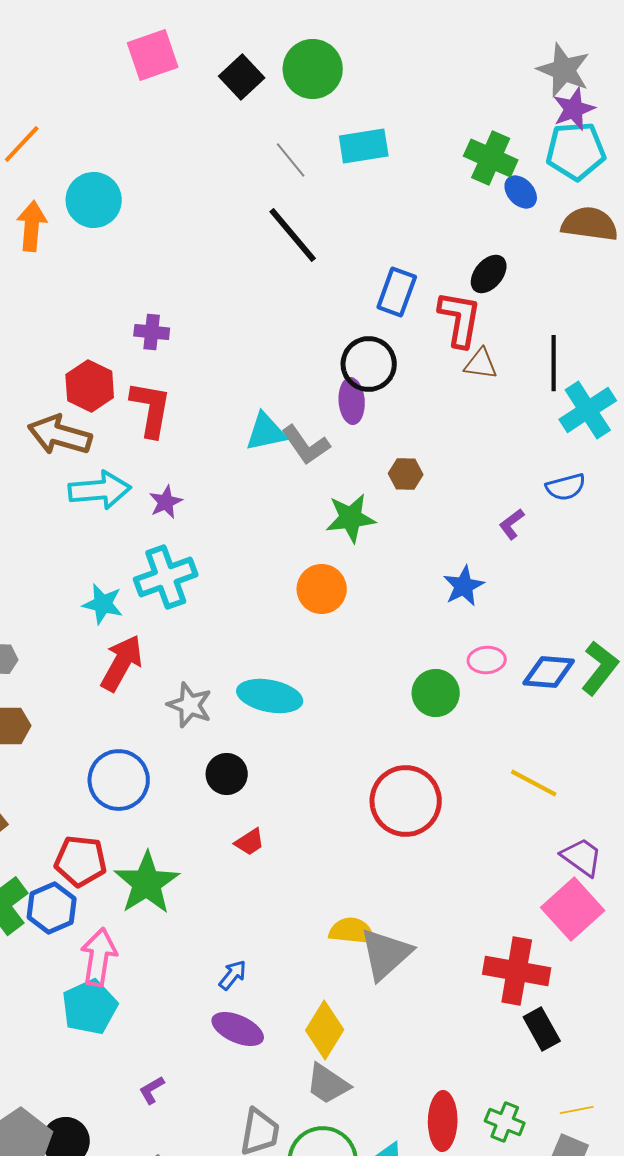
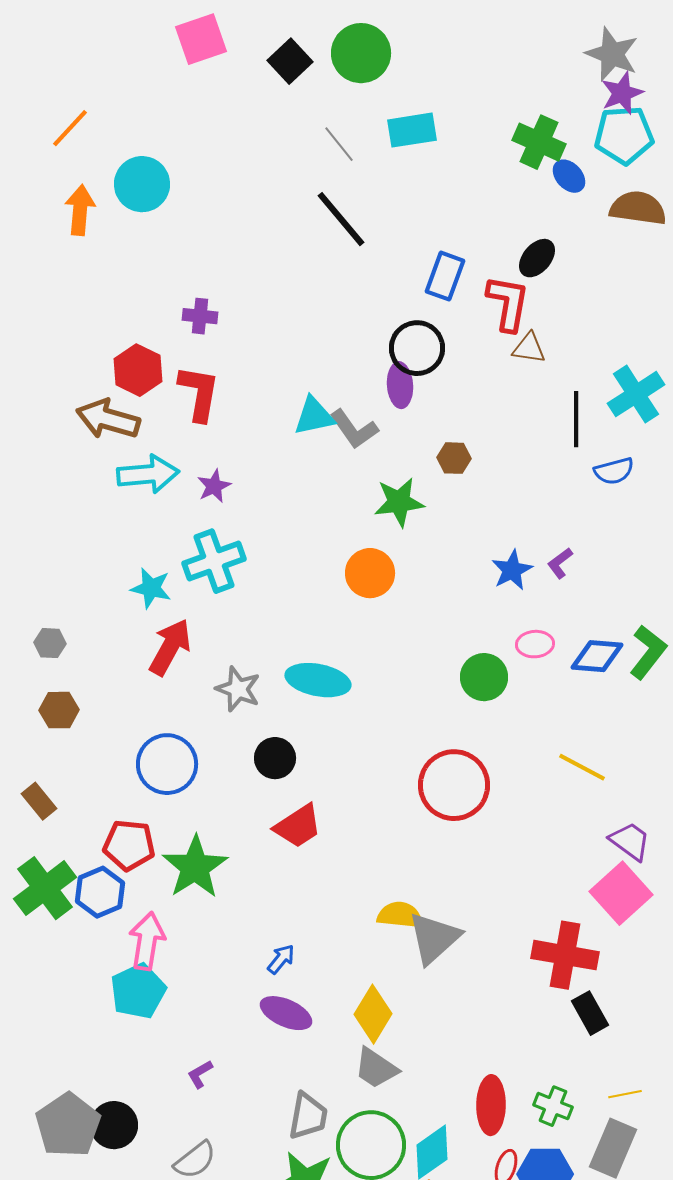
black line: (554, 363) -> (576, 419), moved
purple L-shape: (512, 524) -> (560, 563), moved
red trapezoid: (250, 842) -> (298, 826), size x1.6

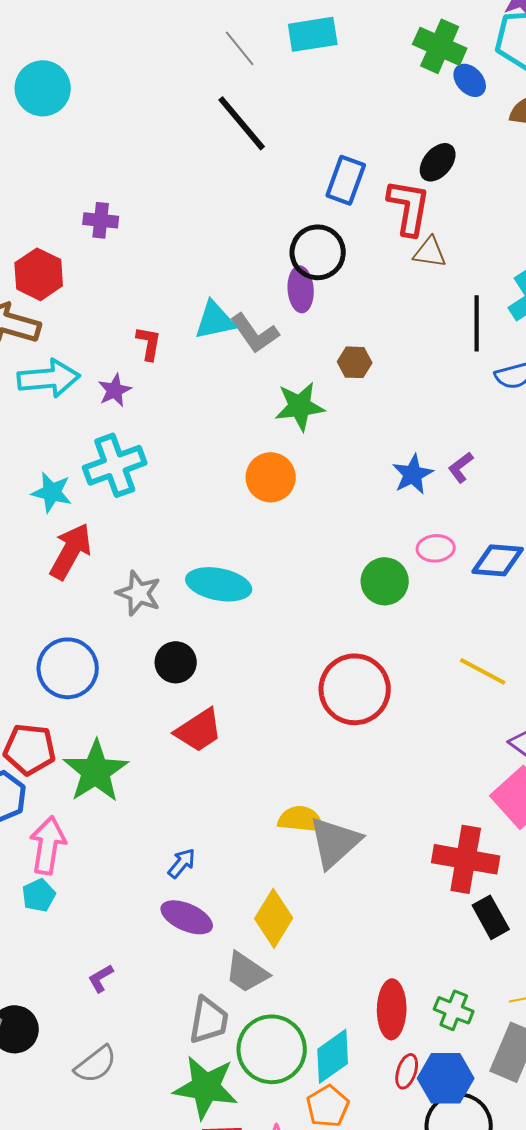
red L-shape: (199, 393) -> (149, 343), moved, size x0.6
cyan pentagon: (138, 991) -> (39, 895), size x0.6
gray trapezoid: (376, 1068) -> (247, 972), moved

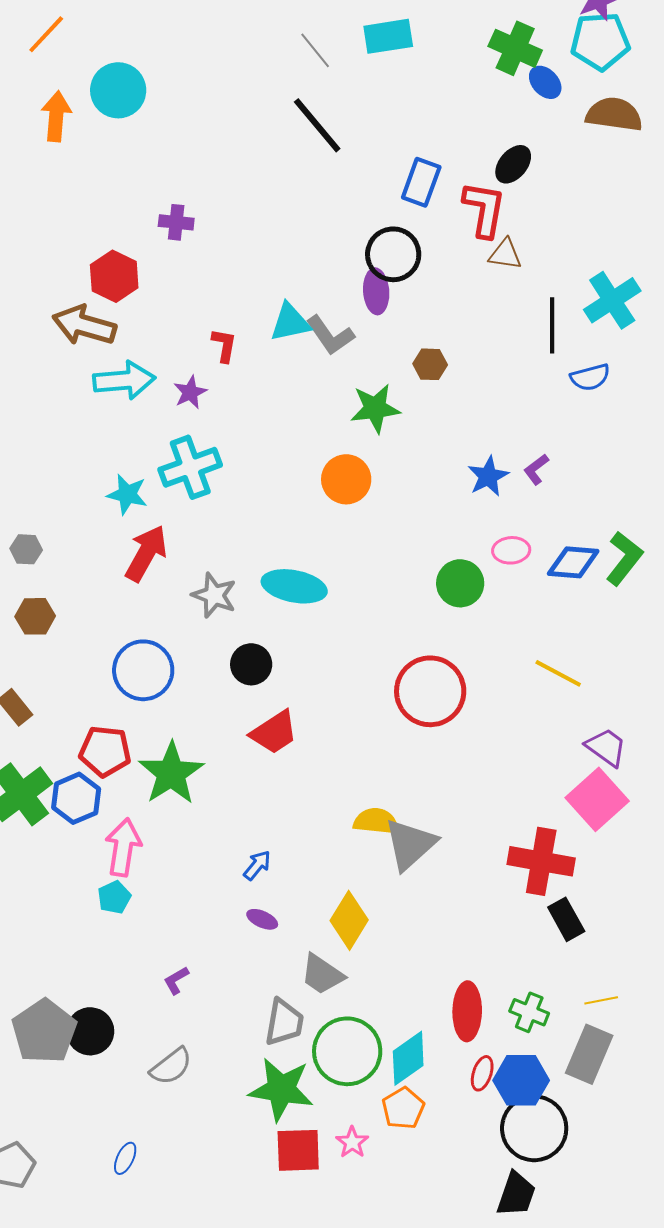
purple ellipse: (187, 917) -> (262, 919), size x0.6

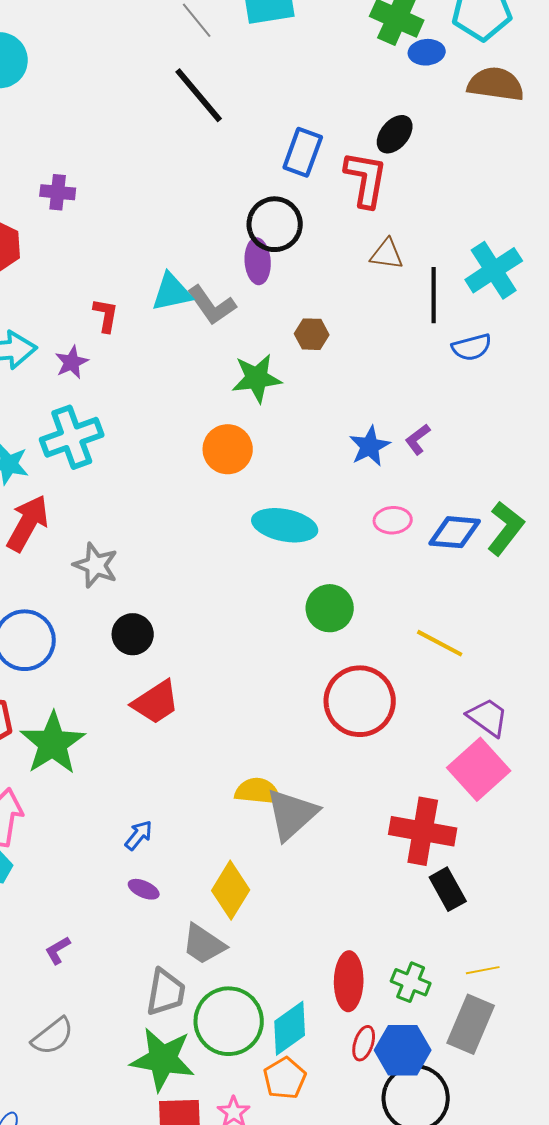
blue ellipse: (545, 82) -> (427, 52), turned -52
brown triangle: (505, 254) -> (387, 254), moved
green circle: (460, 583) -> (330, 608), moved
cyan ellipse: (294, 586) -> (285, 525), moved
red circle: (430, 691) -> (360, 701), moved

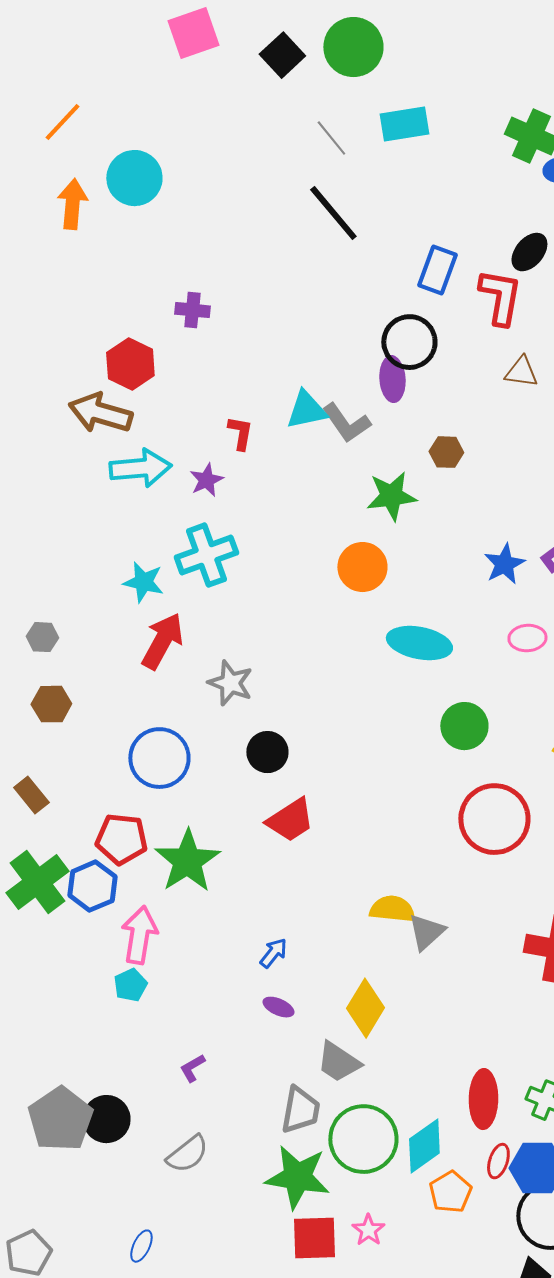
gray triangle: (292, 814) -> (426, 932), size x0.7
orange pentagon: (285, 1078) -> (450, 1192), moved

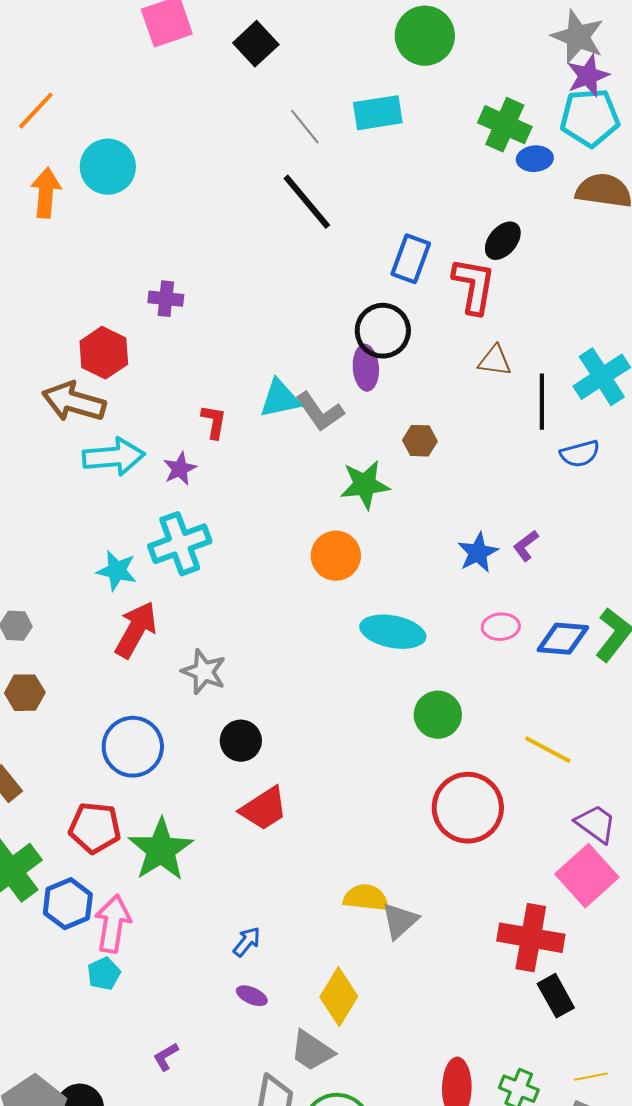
green circle: (353, 47) -> (425, 36), moved
blue hexagon: (92, 886) -> (68, 904), moved

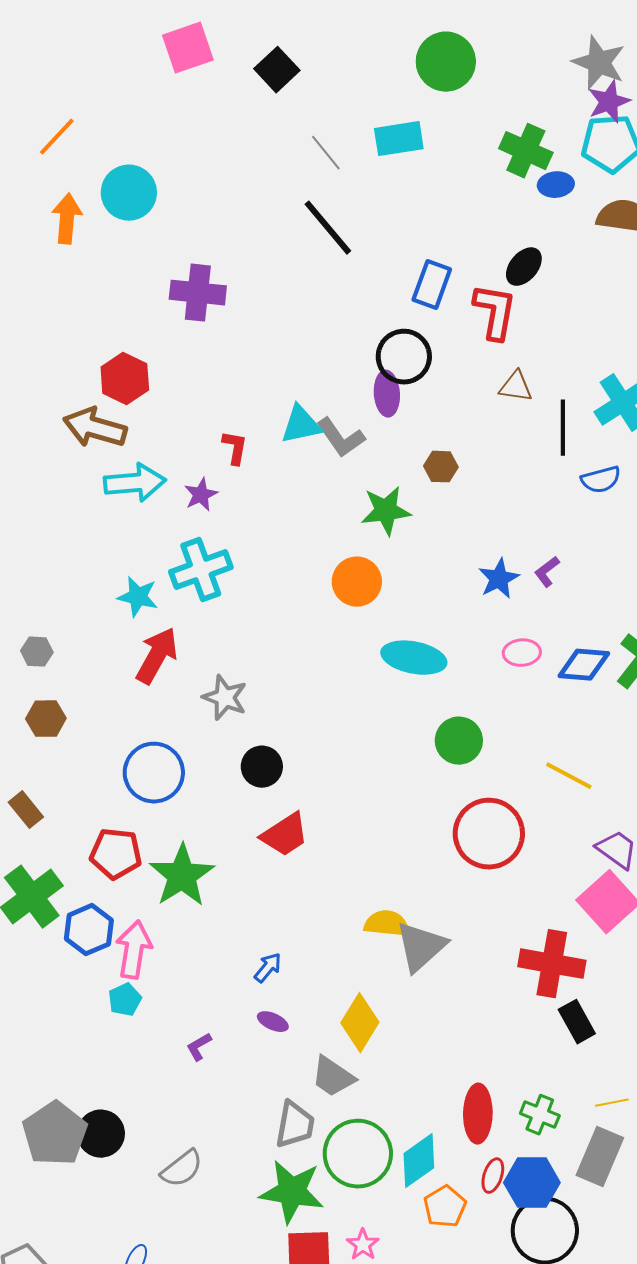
purple cross: (166, 299) -> (198, 293), moved, size x1.6
gray triangle: (400, 921) -> (421, 947), size x1.4
purple L-shape: (166, 1057) -> (199, 1047), moved

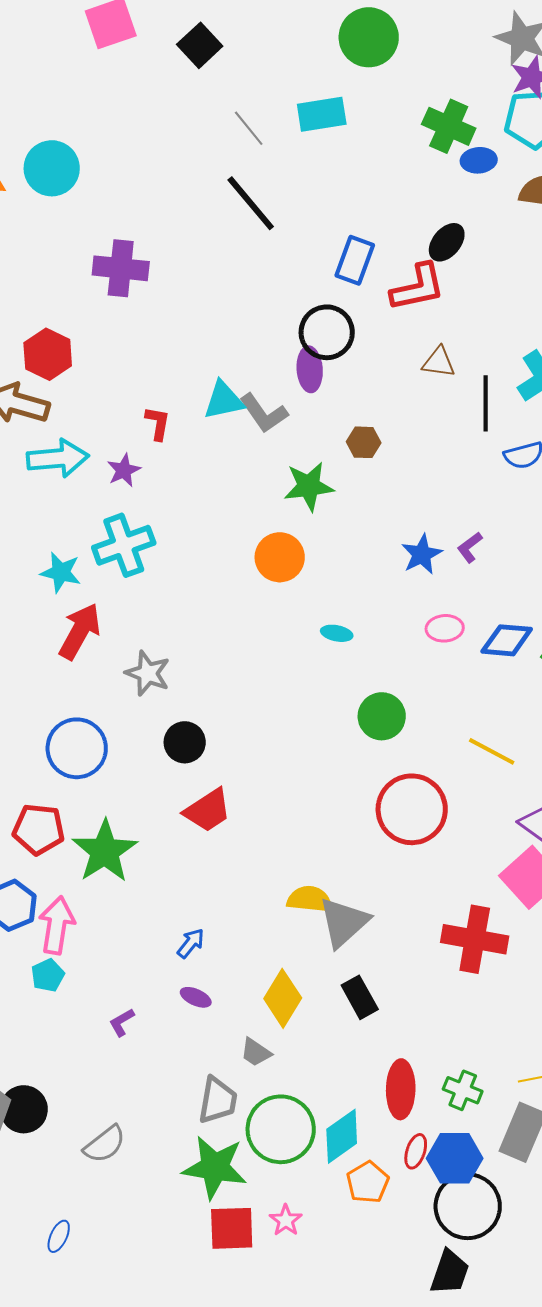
red L-shape: (495, 312) -> (418, 287), turned 68
cyan ellipse: (414, 658) -> (337, 633), size x0.5
black rectangle: (577, 1022) -> (360, 997), moved
gray trapezoid: (333, 1077) -> (256, 1052), size x0.7

